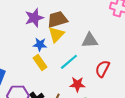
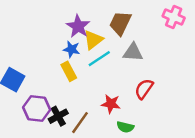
purple star: (34, 18) -> (78, 26), moved, turned -30
brown trapezoid: (57, 19) -> (120, 23), moved, turned -55
cyan line: (69, 62) -> (99, 59), moved

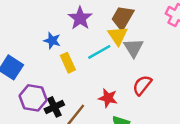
yellow triangle: (93, 40) -> (118, 36), moved, turned -30
blue star: (72, 49) -> (52, 41), moved
gray triangle: (133, 52) -> (133, 48), turned 50

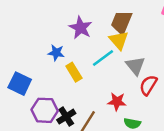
gray triangle: (133, 48) -> (135, 66), moved

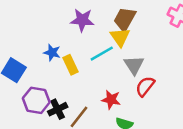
purple star: (81, 28) -> (82, 20), turned -30
blue star: (56, 53) -> (52, 52), moved

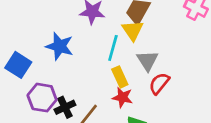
blue star: (52, 52) -> (60, 46), size x1.5
cyan line: (102, 54) -> (113, 48), turned -45
yellow rectangle: (71, 65) -> (120, 77), moved

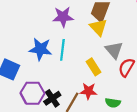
cyan line: (113, 48) -> (62, 50), moved
red star: (122, 97) -> (88, 91), moved

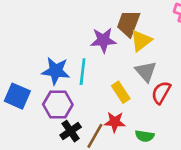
purple star: (63, 17) -> (103, 40), moved
yellow triangle: (98, 27) -> (141, 41), moved, turned 36
purple hexagon: (32, 93) -> (58, 105), moved

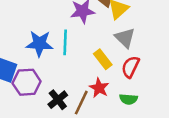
red semicircle: (161, 93) -> (130, 67), moved
purple hexagon: (58, 105) -> (27, 82), moved
red star: (115, 122) -> (99, 88), turned 30

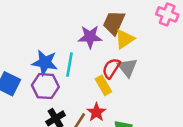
red semicircle: (130, 67) -> (111, 68), moved
purple hexagon: (27, 82) -> (45, 86), moved

